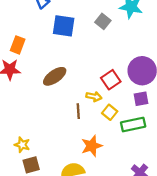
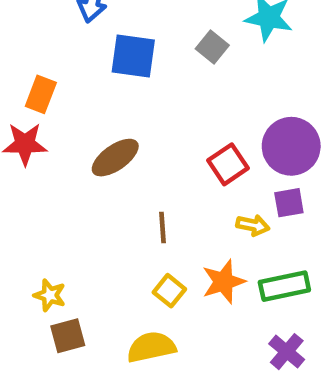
yellow arrow: (94, 97) -> (253, 225), moved
yellow square: (110, 112) -> (169, 291), moved
green rectangle: (133, 125) -> (284, 286), moved
orange star: (92, 146) -> (224, 282), moved

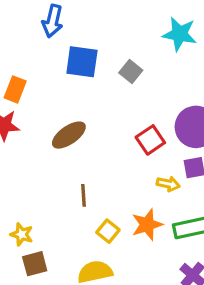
gray square: (212, 47) -> (131, 72), moved
brown line: (163, 227) -> (84, 195), moved

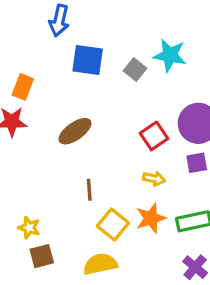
cyan star: (180, 34) -> (170, 55), moved
yellow arrow: (168, 184) -> (154, 179), moved
yellow square: (108, 231) -> (113, 224), size x1.4

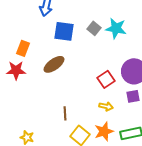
gray square: (135, 70) -> (94, 28), moved
brown ellipse: (75, 131) -> (54, 64), moved

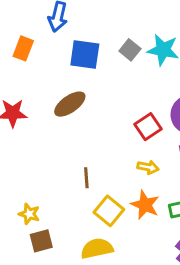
orange rectangle: (23, 48) -> (23, 48), moved
orange star: (104, 131) -> (145, 205), turned -30

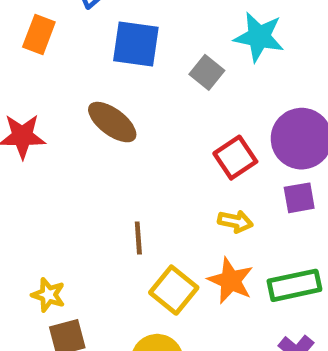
gray square: (130, 50) -> (207, 72), moved
brown ellipse: (70, 104) -> (112, 122), turned 72

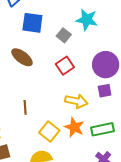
red square: (235, 158) -> (65, 66), moved
yellow arrow: (235, 221) -> (76, 101), size x1.5
brown line: (138, 238) -> (25, 107), moved

